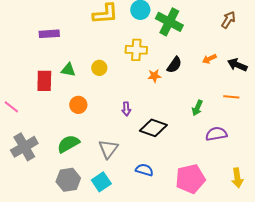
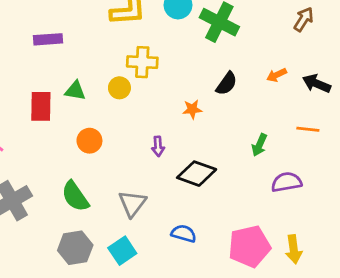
yellow cross: (136, 50) -> (142, 62), moved
orange star: (154, 76) -> (192, 109), moved
green semicircle: (68, 144) -> (75, 196), turned -95
yellow arrow: (237, 178) -> (294, 249), moved

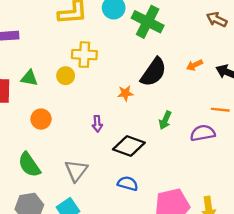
brown arrow: (304, 19) -> (217, 19), turned -96
black semicircle: (227, 84) -> (153, 72), size x1.5
green arrow: (259, 145) -> (165, 120), moved
purple semicircle: (287, 182) -> (203, 133), moved
blue semicircle: (184, 233) -> (128, 183), moved

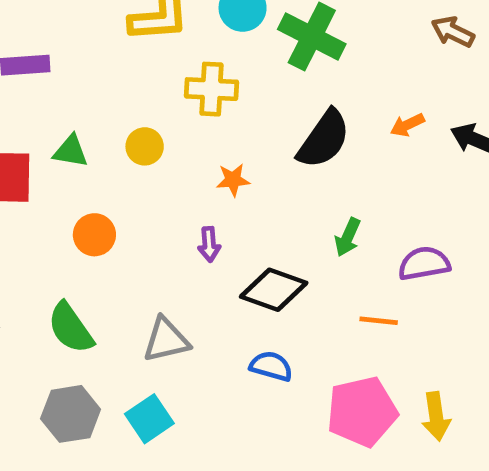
yellow cross: (84, 55) -> (211, 89), moved
orange star: (125, 93) -> (233, 180), moved
orange line: (220, 110) -> (379, 321), moved
gray triangle: (76, 171) -> (166, 340), turned 40

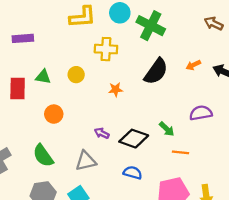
green arrow: (348, 237) -> (167, 129), moved, turned -70
purple arrow: (209, 244) -> (102, 133), moved, turned 120
purple semicircle: (424, 263) -> (201, 113), moved

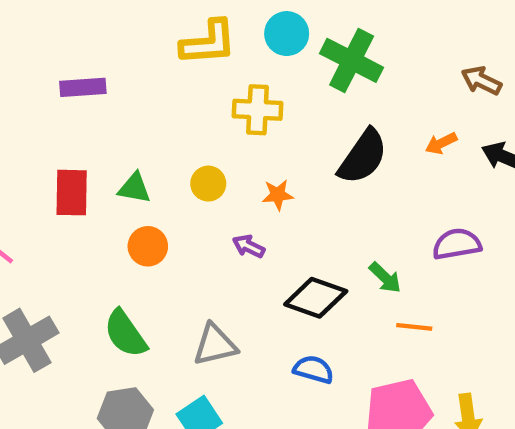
brown arrow: (214, 23) -> (481, 81), moved
yellow circle: (76, 75) -> (208, 184), moved
green triangle: (43, 77) -> (134, 188), moved
purple arrow: (102, 133) -> (249, 246), moved

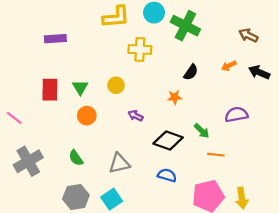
black semicircle: (363, 157) -> (191, 72), size x0.6
green triangle: (134, 188) -> (80, 87), turned 49
orange star: (278, 195) -> (175, 97), moved
green semicircle: (125, 334) -> (76, 158), size x0.7

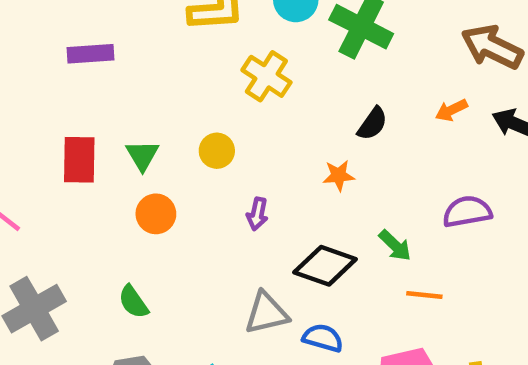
brown arrow: (248, 35) -> (492, 47), size x1.5
yellow cross: (140, 49) -> (266, 76), turned 30
purple arrow: (136, 116) -> (257, 214), turned -104
gray triangle: (119, 163) -> (266, 313), moved

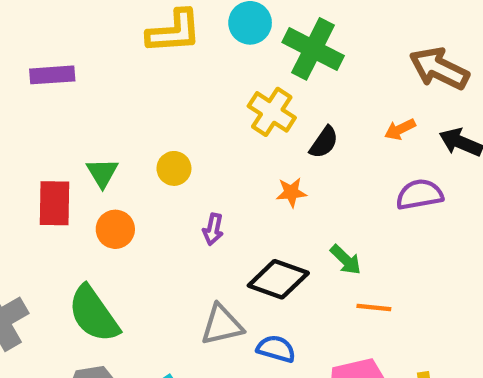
yellow cross: (266, 76) -> (272, 112), moved
red rectangle: (79, 160) -> (54, 203), moved
purple semicircle: (467, 212) -> (420, 194), moved
green semicircle: (133, 302) -> (94, 314), size x1.8

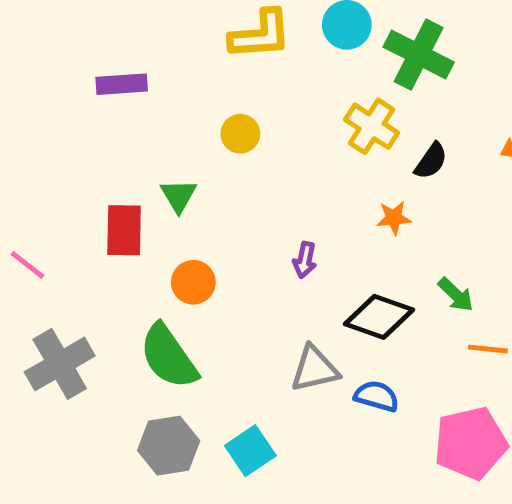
yellow circle: (174, 168) -> (240, 134), moved
orange circle: (115, 229) -> (193, 282), moved

